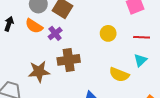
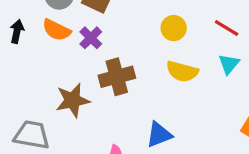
red line: (142, 37) -> (227, 28), turned 35
yellow semicircle: (119, 75) -> (182, 71), moved

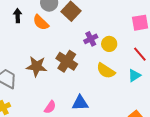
black arrow: (17, 31) -> (18, 16), turned -32
purple cross: (91, 38) -> (91, 39), moved
brown cross: (117, 77) -> (67, 61), turned 30

